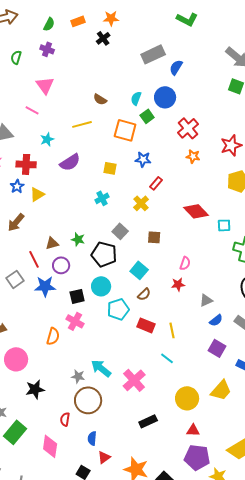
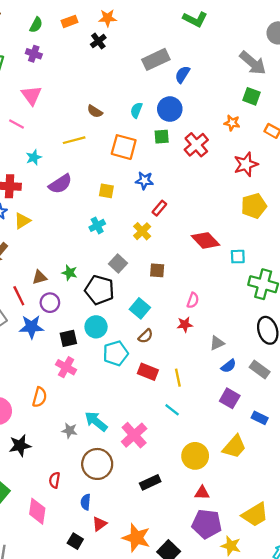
green square: (147, 116) -> (162, 137), moved, turned 32
orange star: (193, 156) -> (232, 123), moved
orange semicircle: (53, 336) -> (40, 397), moved
brown circle: (88, 400) -> (97, 464), moved

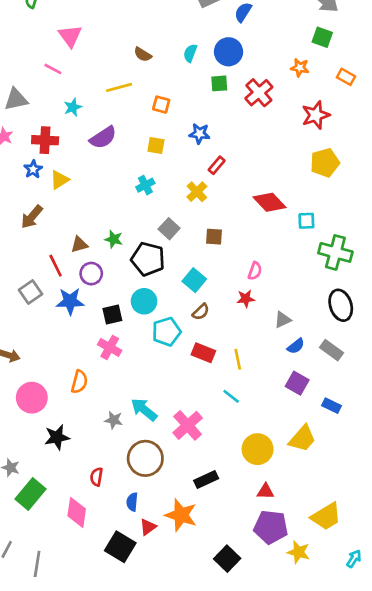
orange square: (124, 147) -> (161, 105), moved, size x0.6
orange star: (136, 538) -> (181, 515), moved
black square: (75, 541) -> (120, 547), size x1.6

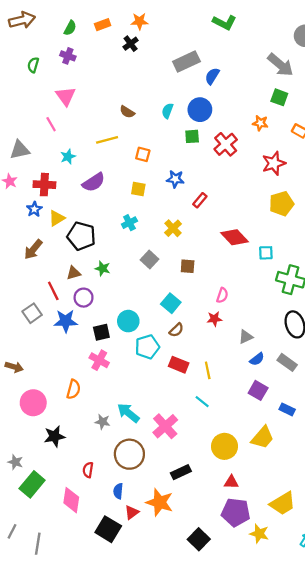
pink line: (53, 69) -> (51, 124), turned 32
red rectangle: (217, 165) -> (200, 200), moved
black pentagon: (148, 259) -> (81, 236), moved

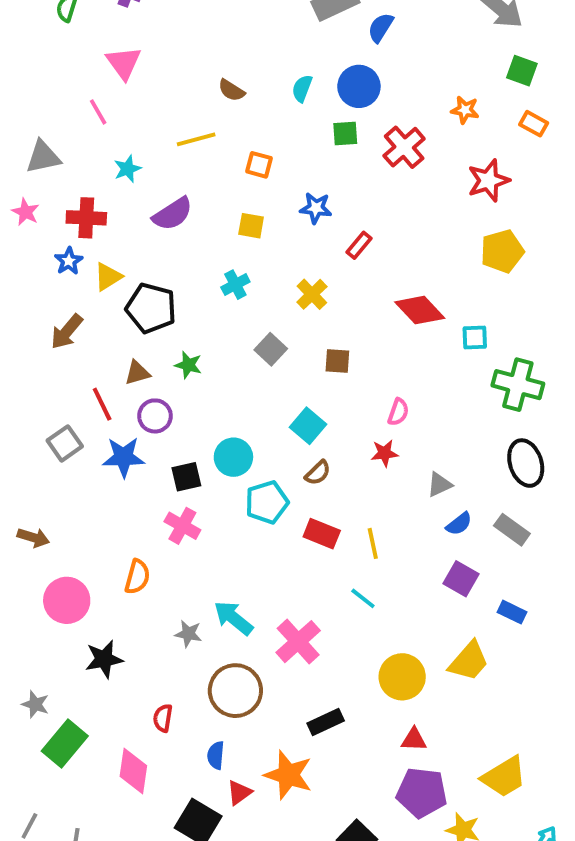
green square: (279, 97) -> (522, 71), moved

